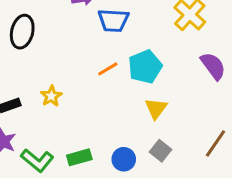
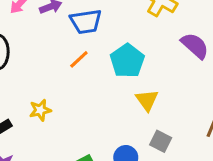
orange line: (108, 69) -> (79, 59), moved
yellow star: (51, 96) -> (40, 110), turned 30

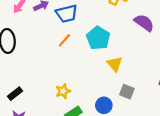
yellow star: (40, 110) -> (63, 91), moved

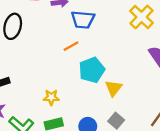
cyan pentagon: (98, 38) -> (92, 70), moved

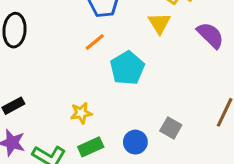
yellow triangle: (114, 88) -> (159, 23), moved

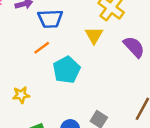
yellow star: (81, 113) -> (21, 95), moved

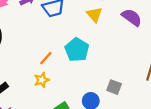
orange line: (42, 48) -> (46, 58), moved

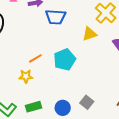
yellow triangle: (94, 15) -> (89, 34), turned 35

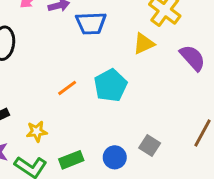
yellow star: (26, 76) -> (37, 131), moved

